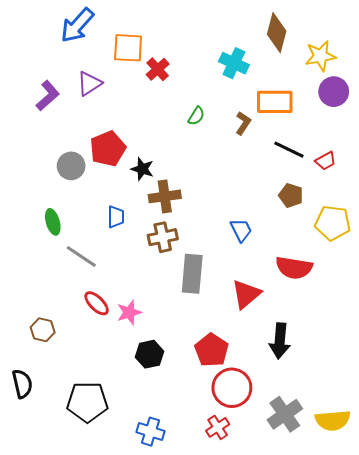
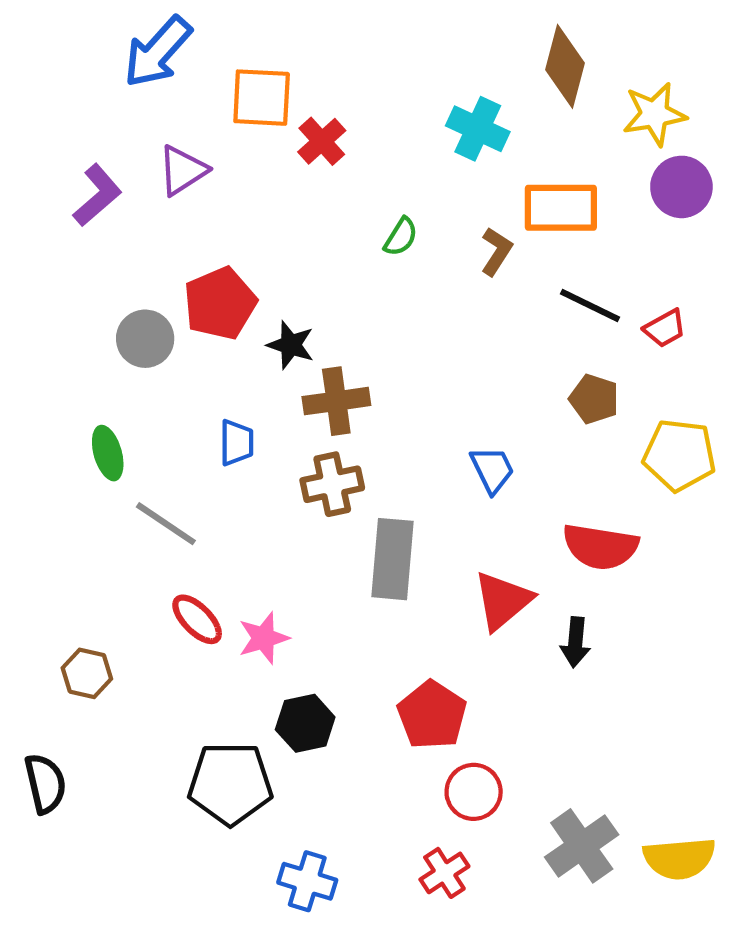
black arrow: (280, 341) -> (575, 642), moved, size x0.7
red circle: (232, 388) -> (474, 792), size x0.7
black pentagon: (87, 402) -> (230, 784), moved

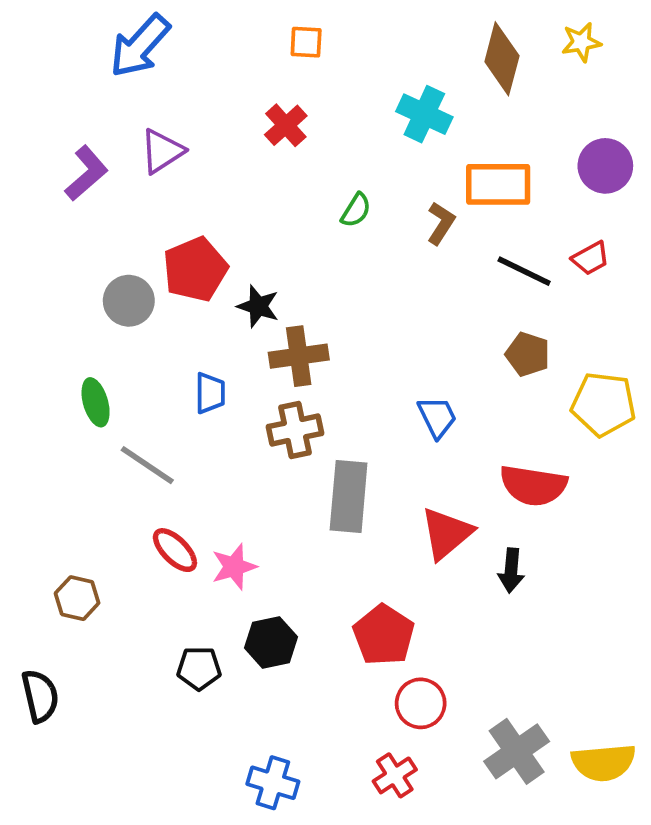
orange square: (262, 98) -> (306, 42), moved, size x0.6
yellow star: (654, 114) -> (581, 42), moved, size x0.7
red trapezoid: (665, 328) -> (591, 258), moved
black pentagon: (230, 784) -> (199, 668), moved, size x0.6

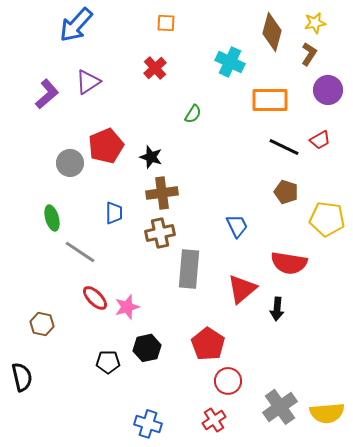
brown L-shape: (441, 223) -> (309, 54), moved
black star: (258, 306) -> (151, 157), moved

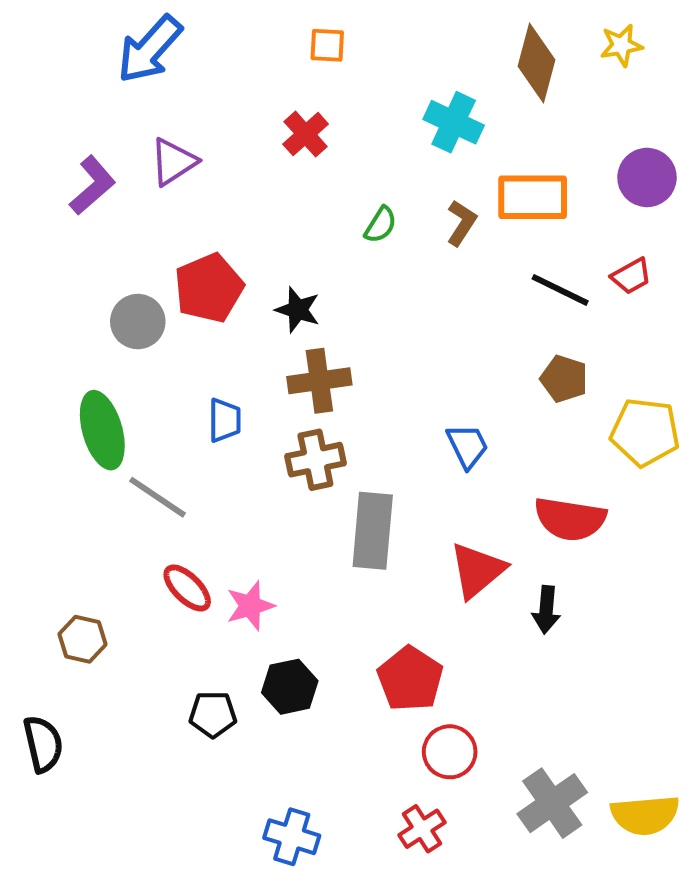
brown L-shape: (309, 54) -> (461, 223), moved
green ellipse: (52, 218) -> (102, 430), size x1.5

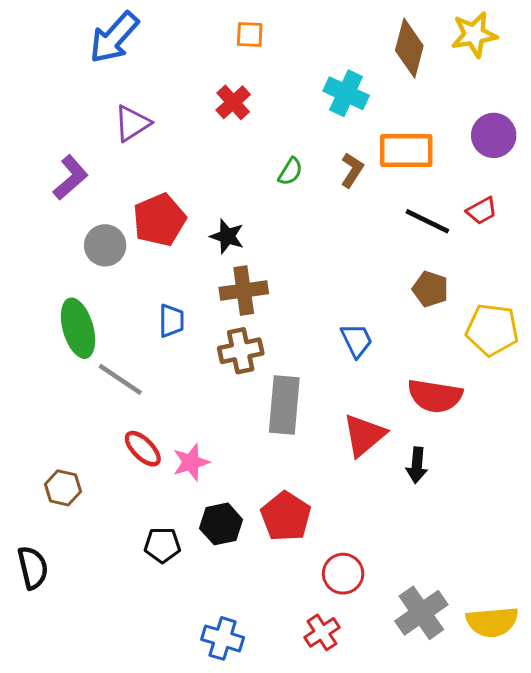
yellow star: (621, 45) -> (474, 35), size x1.4
purple L-shape: (92, 185) -> (70, 178), moved
red pentagon: (410, 679) -> (286, 516), moved

